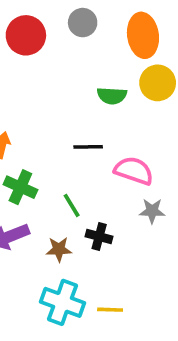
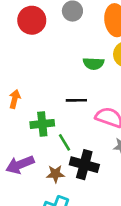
green cross: (20, 187) -> (42, 124), moved, turned -30
black cross: (99, 237) -> (84, 165), size x1.5

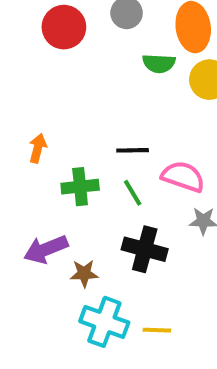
green semicircle: (93, 64) -> (159, 63), moved
green line: (65, 142) -> (133, 193), moved
brown star: (55, 174) -> (84, 273), moved

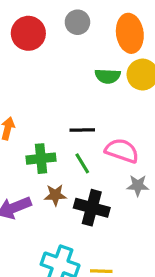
green semicircle: (159, 63) -> (108, 76), moved
brown star: (84, 273) -> (55, 195), moved

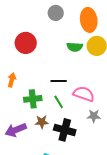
red circle: (28, 33) -> (26, 43), moved

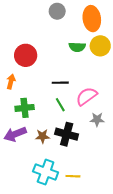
red circle: (26, 43) -> (26, 55), moved
pink semicircle: (84, 94) -> (87, 96), turned -55
green cross: (33, 99) -> (25, 108), moved
brown star: (42, 122) -> (42, 136), moved

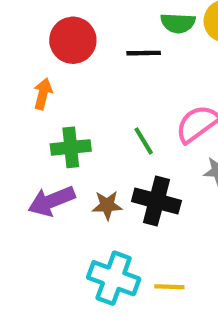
black line: (60, 83) -> (144, 53), moved

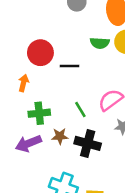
black line: (144, 53) -> (69, 66), moved
brown star: (107, 205) -> (60, 136), moved

